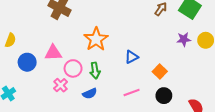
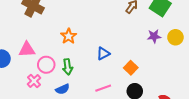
orange star: (96, 39) -> (69, 36), size x0.7

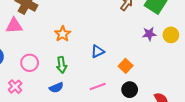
pink triangle: (27, 49) -> (14, 26), moved
pink circle: (46, 65) -> (30, 63), moved
pink cross: (34, 81) -> (15, 87), moved

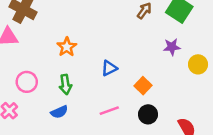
yellow circle: (171, 35) -> (198, 64), moved

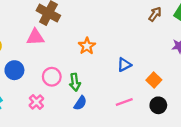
green arrow: (66, 84) -> (75, 82), moved
blue semicircle: (59, 112) -> (80, 103), turned -32

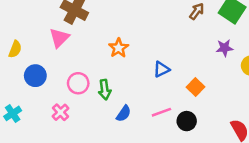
pink triangle: (35, 37) -> (59, 38), turned -42
blue semicircle: (80, 103) -> (124, 113), moved
black circle: (158, 105) -> (187, 121), moved

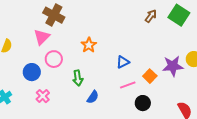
purple star: (225, 48) -> (173, 66), moved, size x1.5
blue circle: (35, 76) -> (32, 72), moved
pink circle: (78, 83) -> (54, 59), moved
pink line: (161, 112) -> (128, 85), moved

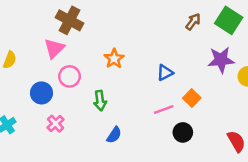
blue triangle: (123, 62) -> (165, 73), moved
purple star: (173, 66) -> (221, 60), moved
blue semicircle: (93, 97) -> (114, 135), moved

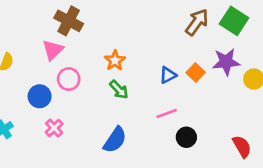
brown arrow: (193, 22) -> (197, 22), size x1.5
orange square: (192, 98) -> (196, 72), moved
green arrow: (100, 101) -> (119, 90), moved, turned -36
blue semicircle: (114, 135) -> (115, 140), size x1.5

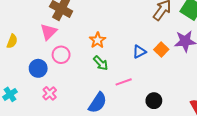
pink line: (167, 113) -> (124, 82), moved

